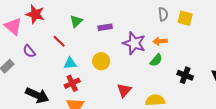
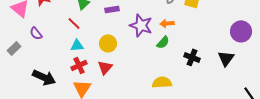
red line: (59, 41) -> (74, 23), moved
red triangle: (124, 90) -> (105, 67), moved

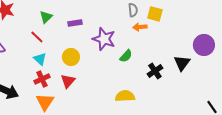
orange arrow: (167, 23) -> (140, 27), moved
cyan triangle: (77, 45) -> (40, 59), turned 48
black cross: (192, 57) -> (155, 71), turned 35
black triangle: (226, 58) -> (182, 63), moved

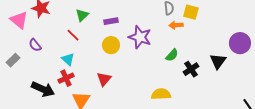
green semicircle: (126, 56) -> (172, 55), moved
yellow circle: (71, 57) -> (111, 45), moved
cyan triangle: (40, 59) -> (68, 59), moved
red cross: (42, 79) -> (66, 78), moved

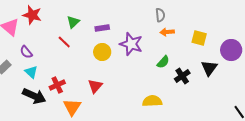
yellow square: (191, 12) -> (199, 38), moved
cyan triangle: (68, 59) -> (31, 72), moved

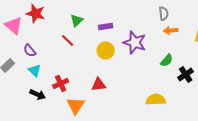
red triangle: (95, 86) -> (99, 84), turned 42
black arrow: (34, 96) -> (38, 94), size x0.7

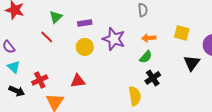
orange arrow: (171, 30) -> (149, 38), moved
black cross: (186, 74) -> (153, 78), moved
yellow semicircle: (156, 100) -> (135, 96), turned 84

